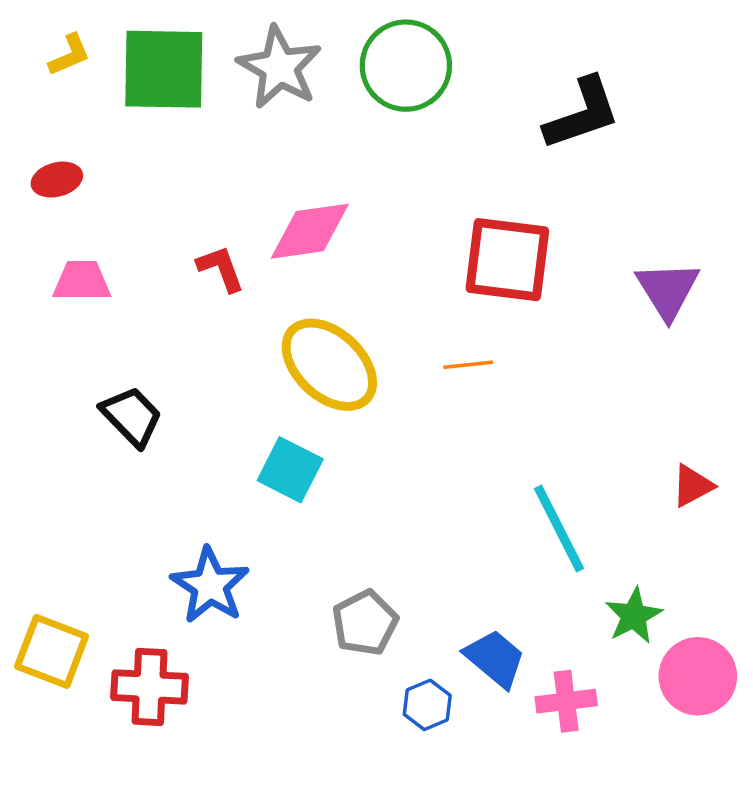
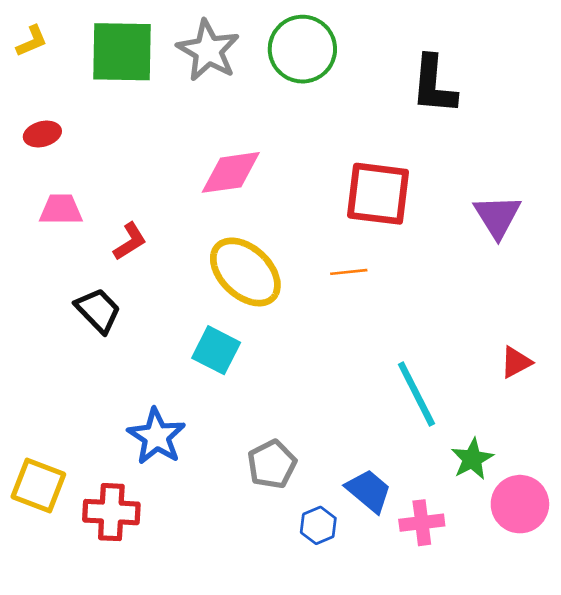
yellow L-shape: (69, 55) -> (32, 41), moved
black L-shape: (582, 114) -> (434, 85), turned 114
red L-shape: (221, 269) -> (130, 241), moved, turned 78

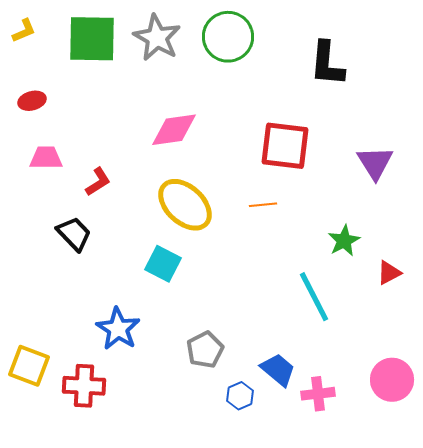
green star: (472, 459) -> (344, 241), moved

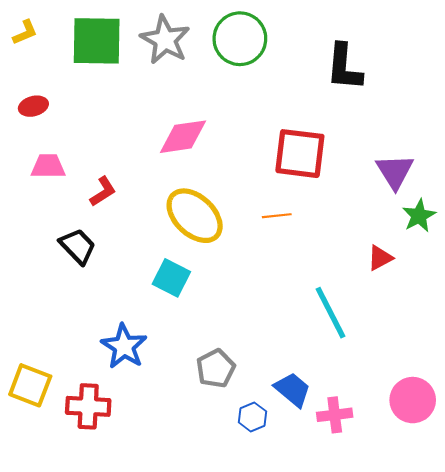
green star: (344, 241) -> (419, 216), moved
red triangle: (389, 273) -> (380, 258), moved

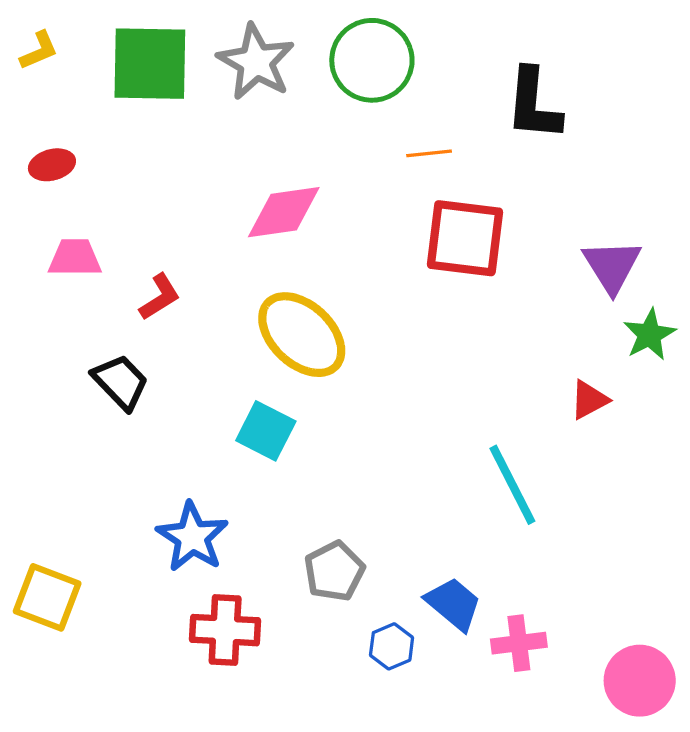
orange line: (277, 216) -> (429, 153), moved
pink circle: (413, 400) -> (640, 681), moved
red cross: (88, 406) -> (225, 630), moved

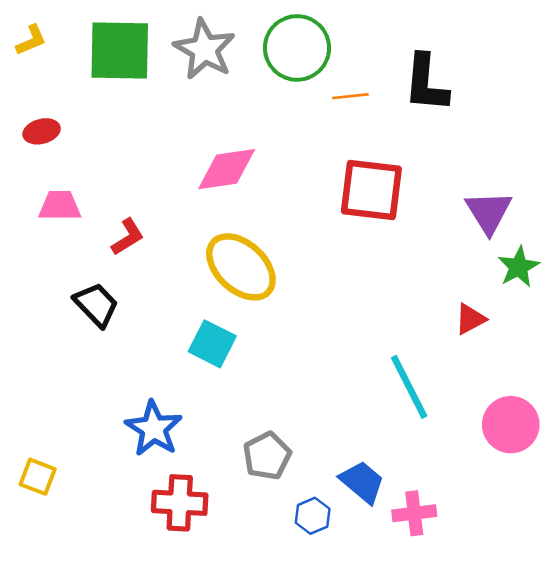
orange line: (429, 153) -> (350, 96), moved
yellow square: (47, 597) -> (38, 477), size x0.7
pink circle: (640, 681) -> (511, 425), moved

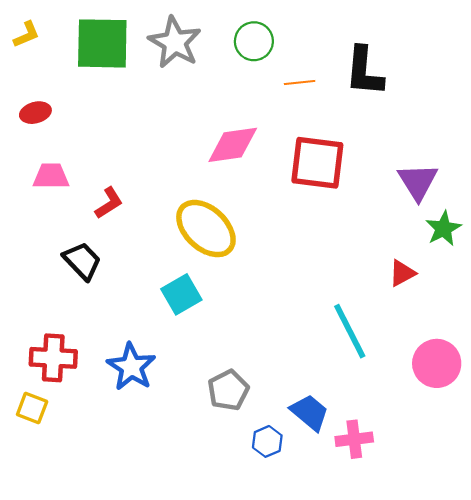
green circle: (297, 48) -> (254, 41), size x0.7
pink diamond: (227, 169) -> (233, 145), moved
cyan square: (212, 344) -> (181, 294), turned 33
red cross: (180, 503) -> (53, 358), moved

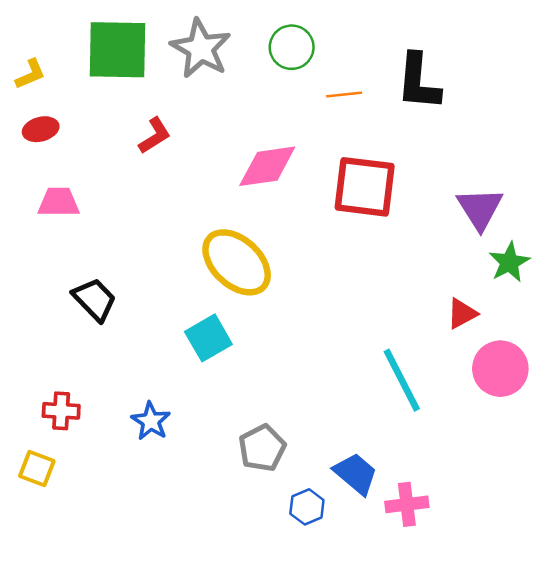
yellow L-shape: (26, 35) -> (30, 74), moved
red L-shape: (109, 203) -> (155, 136), moved
red cross: (53, 358) -> (61, 411), size x0.7
pink circle: (437, 363) -> (500, 369), moved
blue star: (131, 367) -> (151, 421), size x0.7

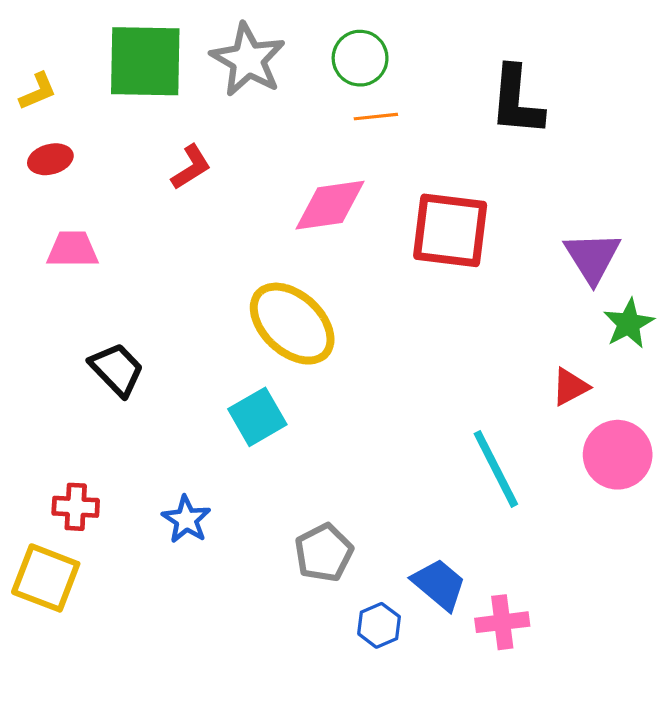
orange line: (344, 95) -> (376, 117), moved
yellow square: (37, 468) -> (46, 578), size x1.5

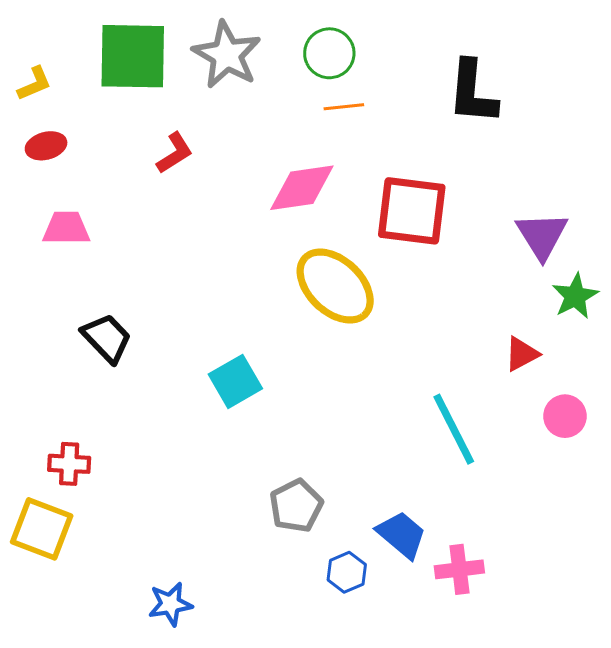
yellow ellipse: (292, 324) -> (335, 286), moved
pink circle: (618, 455) -> (565, 416), size x0.7
blue star: (186, 519) -> (170, 604), moved, turned 30

